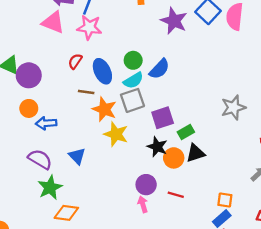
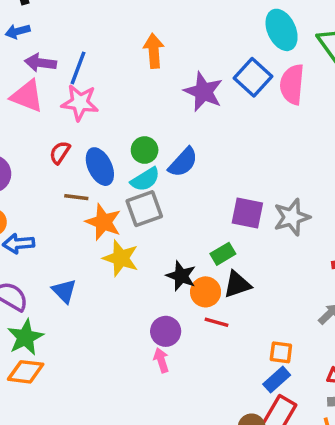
purple square: (163, 118) -> (247, 213), moved, turned 30
red line: (176, 195) -> (217, 322), moved
orange diamond: (66, 213) -> (26, 372), moved

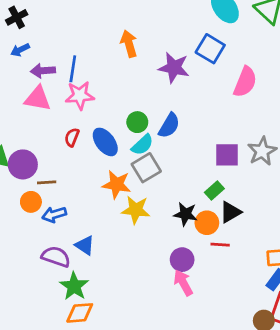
pink semicircle: (292, 84) -> (245, 82), moved, turned -152
brown line: (76, 197) -> (47, 182), moved
blue triangle: (64, 291) -> (85, 245), moved
pink arrow: (161, 360) -> (183, 283), size x1.4

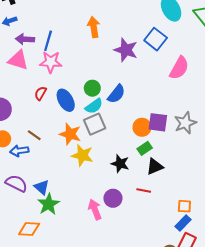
brown line: (47, 182) -> (34, 135), moved, turned 32
orange circle: (207, 223) -> (142, 127), moved
blue triangle: (85, 245) -> (42, 187), moved
pink arrow: (183, 283) -> (95, 209), moved
green star: (74, 286) -> (49, 204), moved

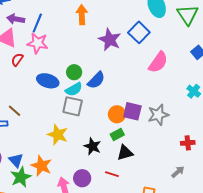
red semicircle: (41, 93) -> (17, 60), moved
blue ellipse: (66, 100) -> (48, 81), turned -50
gray square: (95, 124) -> (73, 106), turned 30
orange star: (70, 134) -> (41, 166), moved

